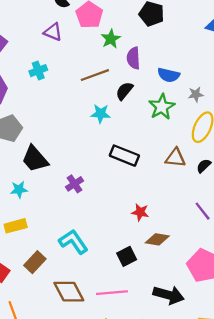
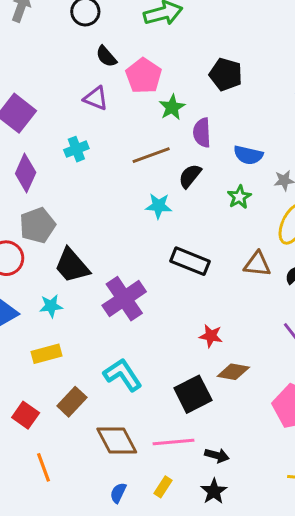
green star: (162, 107) -> (239, 197), size x0.7
purple cross: (75, 184) -> (124, 299), size x1.8
black square: (127, 256) -> (193, 394), size x1.4
black arrow: (169, 295) -> (217, 455), moved, size x0.6

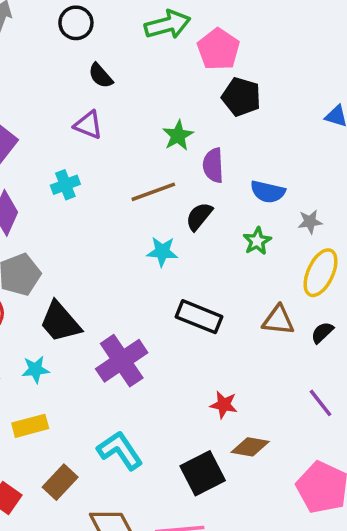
pink pentagon: (144, 76) -> (218, 49), moved

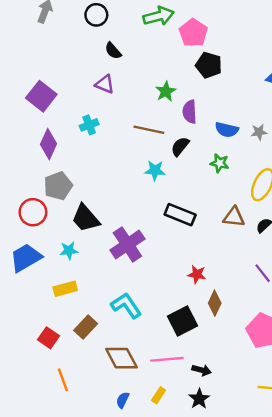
brown line: (153, 192) -> (149, 130), turned 32
gray star: (310, 222) -> (259, 132), moved
green star: (257, 241) -> (220, 163), turned -30
brown diamond: (250, 447) -> (215, 303), turned -75

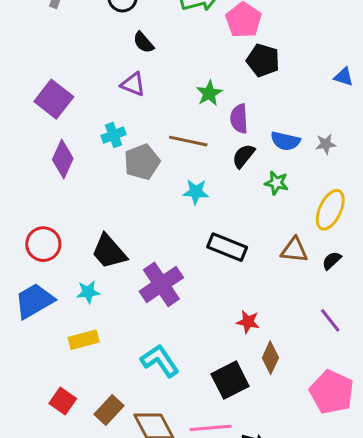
black semicircle: (180, 146) -> (244, 156), moved
gray pentagon: (58, 186) -> (142, 162), moved
brown rectangle: (86, 327) -> (109, 410), moved

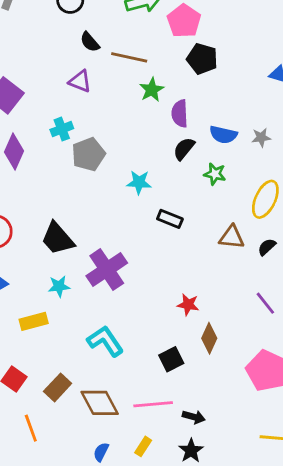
brown line: (188, 141) -> (129, 57), moved
black rectangle: (227, 247) -> (170, 219), moved, size x0.7
cyan star: (88, 292) -> (59, 286), moved
black square: (230, 380) -> (171, 359), size x0.7

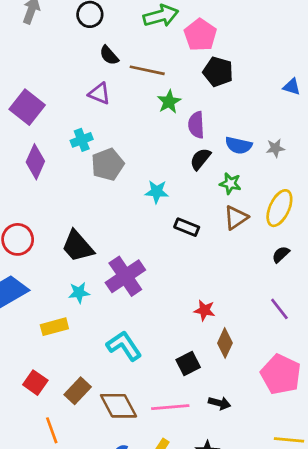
brown triangle: (232, 237) -> (236, 218), moved, turned -40
black arrow: (194, 417) -> (219, 403), moved

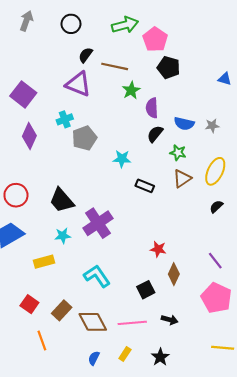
black semicircle: (109, 55) -> (86, 55), turned 77
purple triangle: (99, 94) -> (78, 84), size x1.5
purple line: (279, 309) -> (215, 261), moved

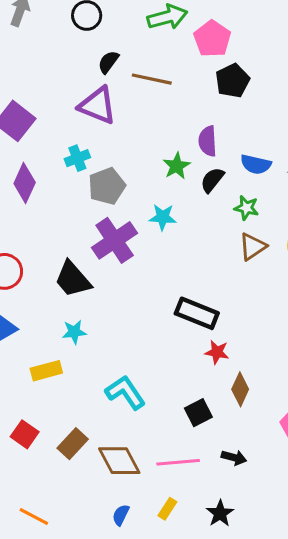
black pentagon: (169, 67) -> (232, 81), turned 30
green star: (131, 90) -> (177, 166), moved
black rectangle: (145, 186) -> (197, 313), moved, size x1.5
purple cross: (98, 223) -> (115, 240), moved
orange line: (42, 340) -> (34, 516), moved, turned -42

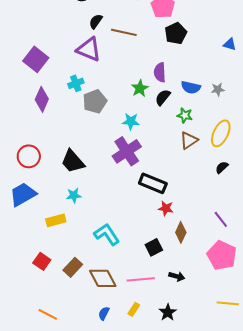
purple cross: (115, 240) -> (127, 151), moved

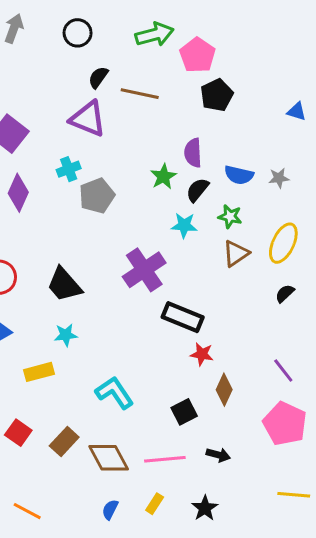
cyan star: (131, 121) -> (184, 225), moved

